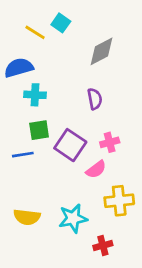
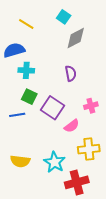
cyan square: (61, 23) -> (64, 17), moved
green square: (39, 130) -> (29, 97), turned 35
pink cross: (110, 142) -> (91, 106), moved
cyan star: (73, 218) -> (55, 162), turned -30
red cross: (103, 245) -> (77, 182), size x1.6

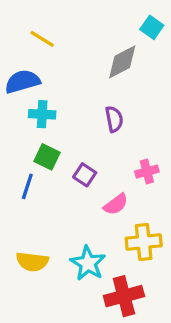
cyan square: (64, 17) -> (152, 27), moved
purple square: (52, 108) -> (85, 175), size x0.6
blue line: (17, 115) -> (27, 186), turned -63

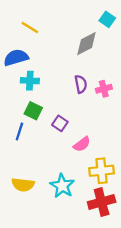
pink cross: (147, 172) -> (104, 89), moved
red cross: (124, 296) -> (102, 202), moved

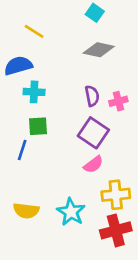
cyan square: (107, 19) -> (95, 13), moved
gray diamond: (86, 44) -> (99, 50), turned 40
green square: (33, 111) -> (38, 126), turned -30
purple square: (60, 123) -> (93, 133), moved, size x1.6

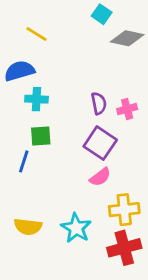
gray diamond: (99, 50) -> (127, 38), moved

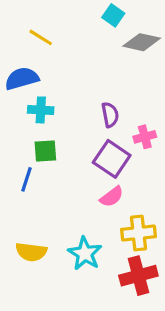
pink cross: (127, 109) -> (145, 137), moved

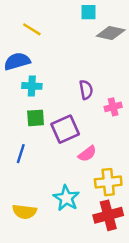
cyan square: (113, 15) -> (89, 12), turned -35
purple square: (112, 159) -> (65, 129), moved, turned 32
blue line: (27, 179) -> (21, 154), moved
yellow semicircle: (31, 252) -> (24, 212), moved

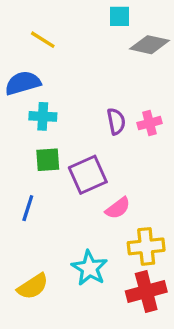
pink cross: (113, 107) -> (150, 123), moved
yellow semicircle: (24, 212) -> (33, 286), turned -40

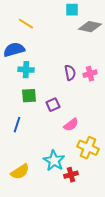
purple square: (88, 175) -> (53, 105), size x0.6
yellow cross: (146, 246) -> (88, 148), turned 30
red cross: (146, 291) -> (71, 175), moved, size x0.6

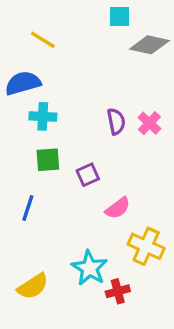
pink cross: (90, 74) -> (149, 123), turned -32

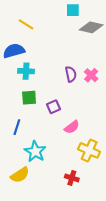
cyan star: (89, 268) -> (35, 152), moved
red cross: (118, 291) -> (72, 178), turned 32

